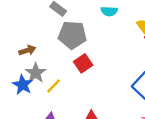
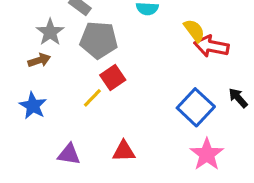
gray star: (36, 73) -> (50, 32), moved
yellow line: (53, 86) -> (92, 98), moved

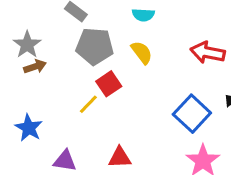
yellow semicircle: (194, 31) -> (142, 52), moved
gray star: (50, 32) -> (27, 45), moved
blue star: (33, 106) -> (29, 128), moved

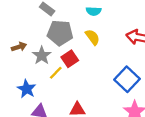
gray star: (27, 45) -> (42, 55), moved
blue star: (29, 128) -> (27, 89), moved

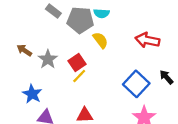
gray pentagon: (60, 33) -> (80, 20), moved
brown arrow: (19, 47) -> (24, 50), turned -128
yellow line: (56, 73) -> (79, 76), moved

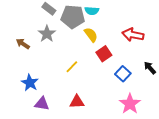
gray star: (48, 59) -> (47, 34), moved
red square: (77, 63) -> (104, 54), moved
blue square: (136, 84) -> (123, 74), size x0.7

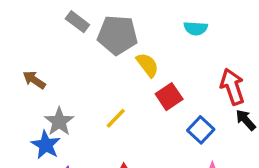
cyan semicircle: (92, 11) -> (196, 28), moved
gray star: (47, 34) -> (59, 122), moved
red arrow: (133, 35) -> (232, 87), moved, turned 60

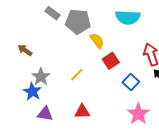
cyan semicircle: (196, 28) -> (128, 17), size x1.6

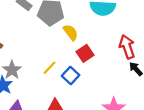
blue square: (131, 82) -> (71, 76), moved

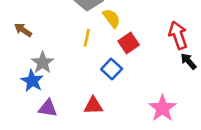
yellow line: (50, 68) -> (87, 38), moved, turned -32

